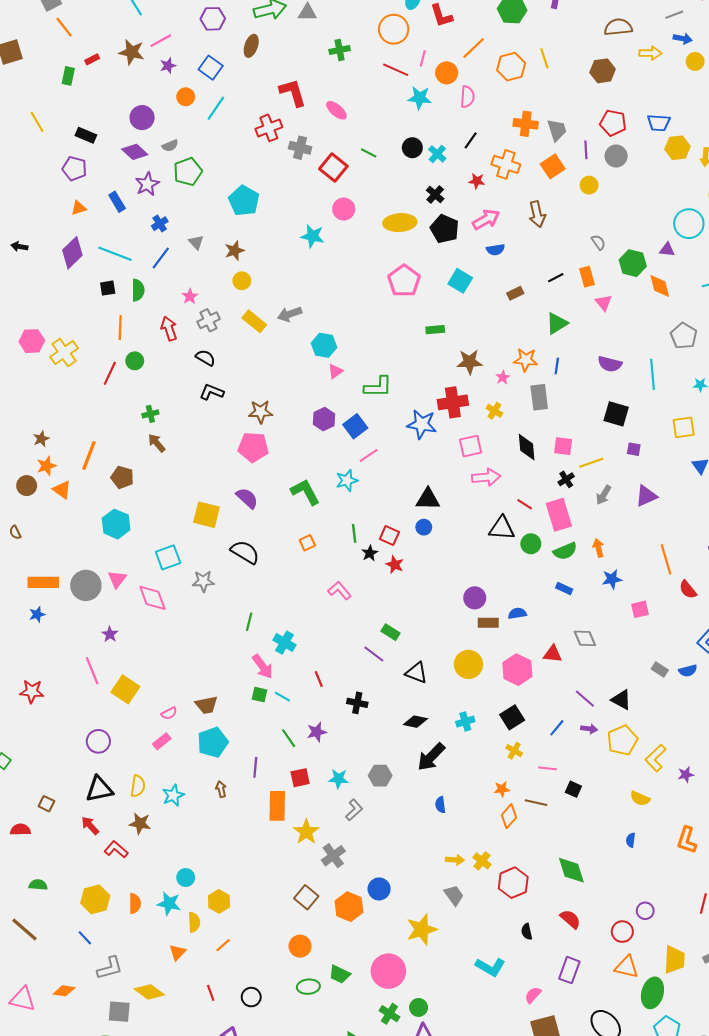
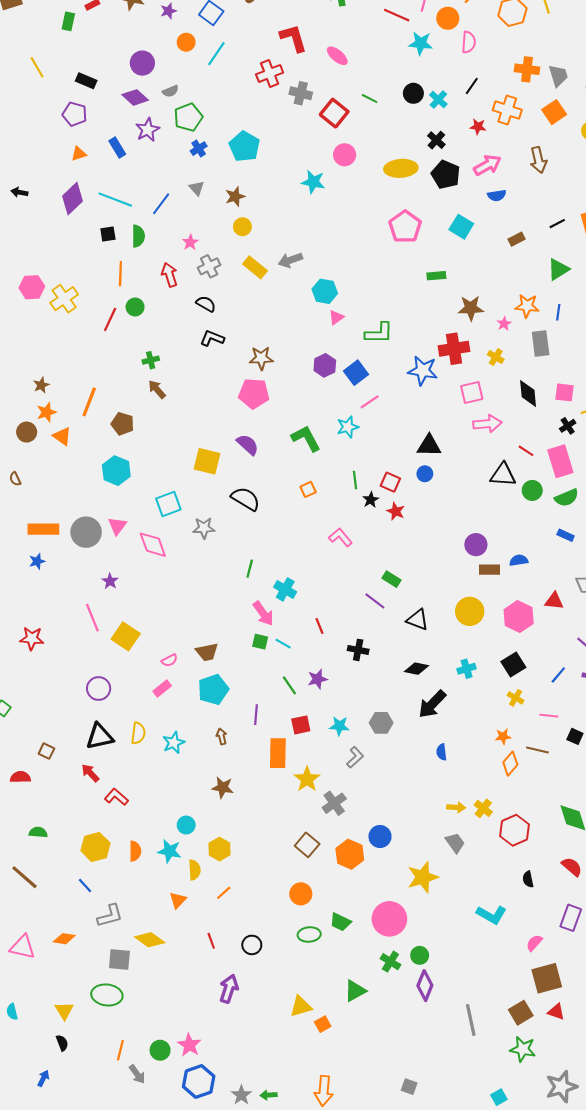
blue cross: (160, 224) -> (199, 149), moved
brown star: (140, 823) -> (223, 788), moved

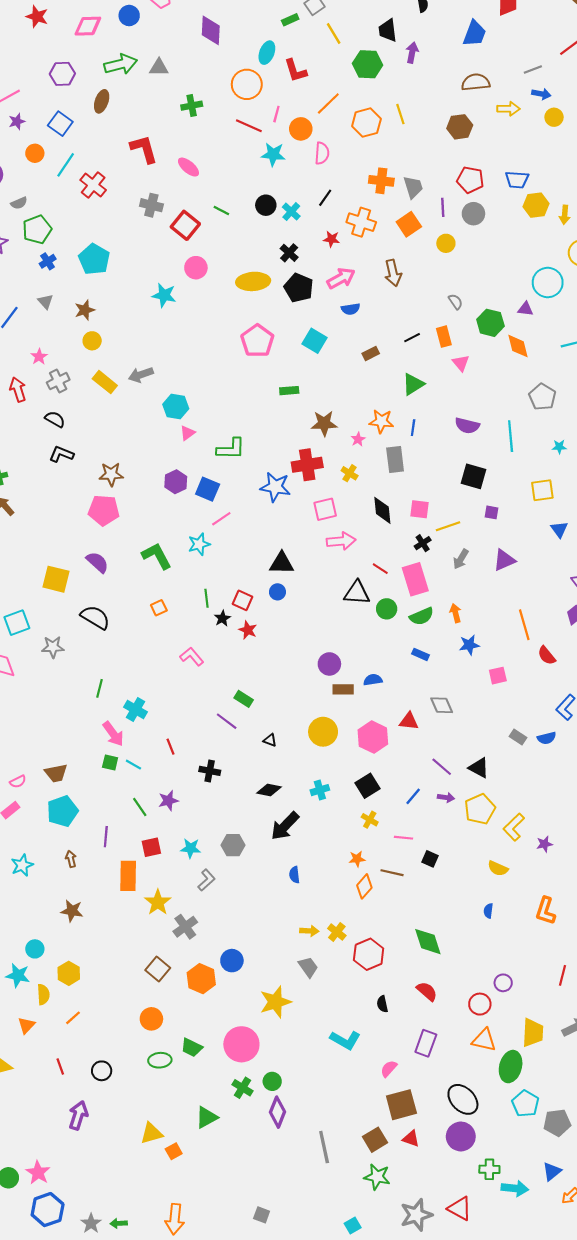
red cross: (270, 73) -> (93, 185), moved, turned -30
blue square: (356, 373) -> (208, 489), turned -30
black triangle: (418, 620) -> (270, 740), size x0.6

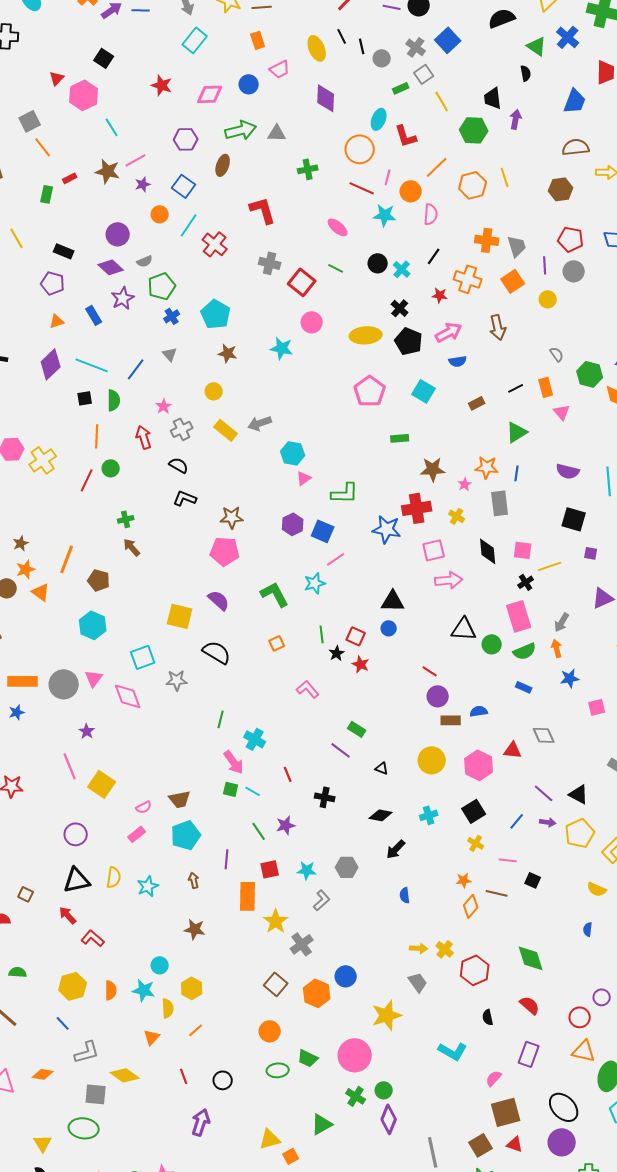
pink ellipse: (188, 167) -> (338, 227), moved
brown star: (85, 310) -> (228, 353), moved, turned 30
gray arrow: (461, 559) -> (562, 622), moved
red line: (380, 569) -> (430, 671), moved
black arrow: (285, 826) -> (396, 849), size x0.7

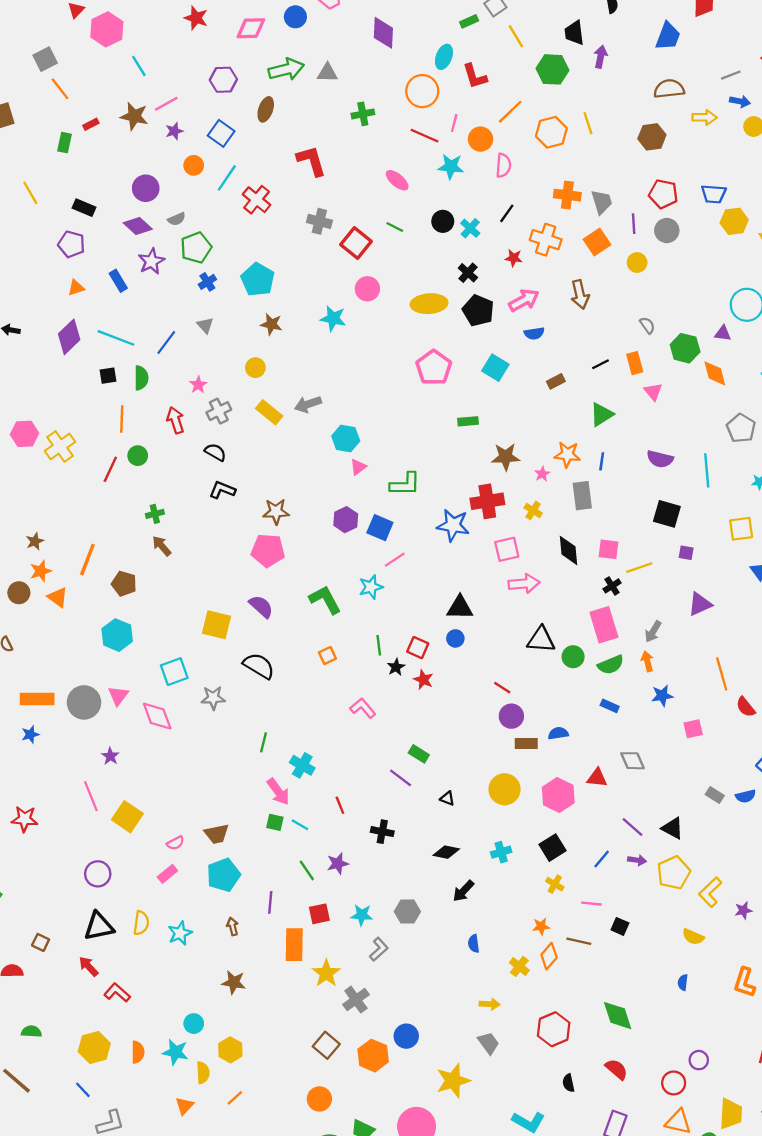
yellow cross: (445, 949) -> (519, 966), moved

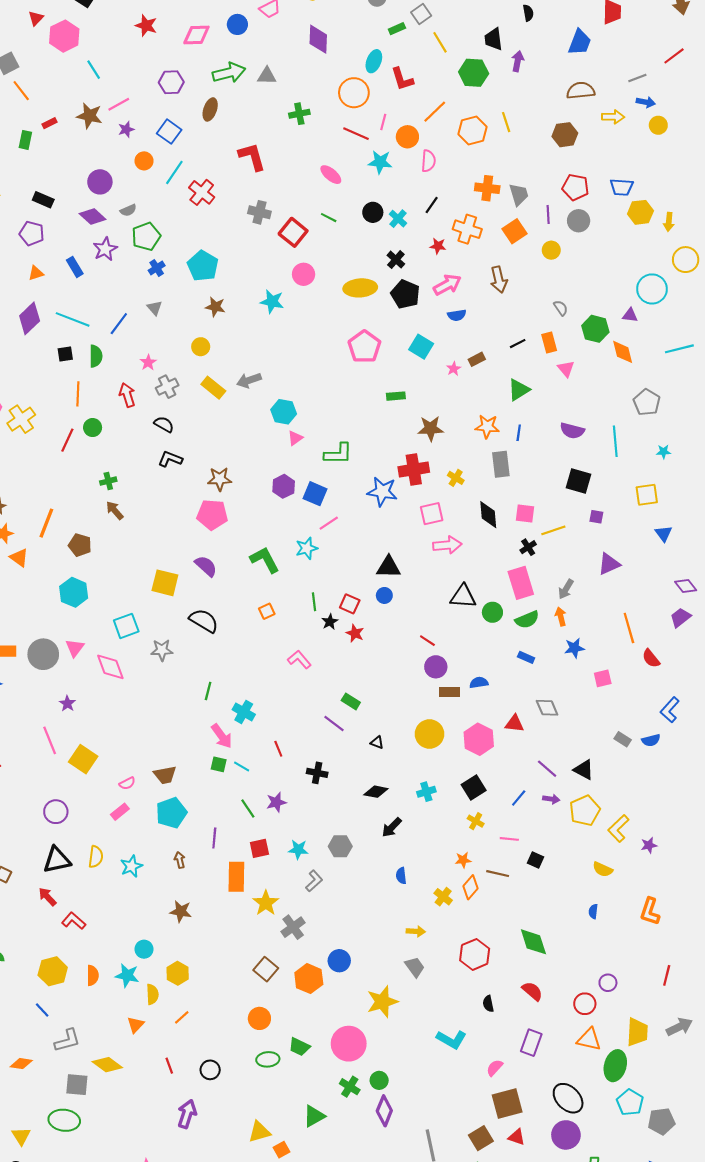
pink star: (542, 474) -> (454, 369), moved

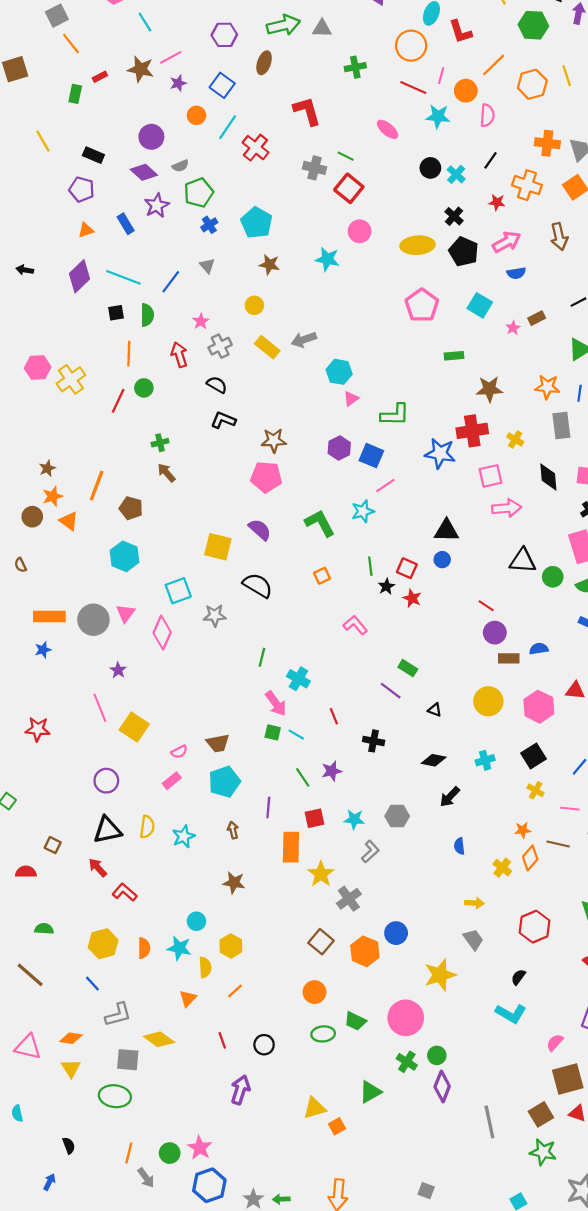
green line: (329, 218) -> (346, 156), moved
pink diamond: (110, 667) -> (162, 633), turned 44
black semicircle: (488, 1004) -> (518, 977), moved, turned 49
yellow triangle: (21, 1136) -> (71, 1068), moved

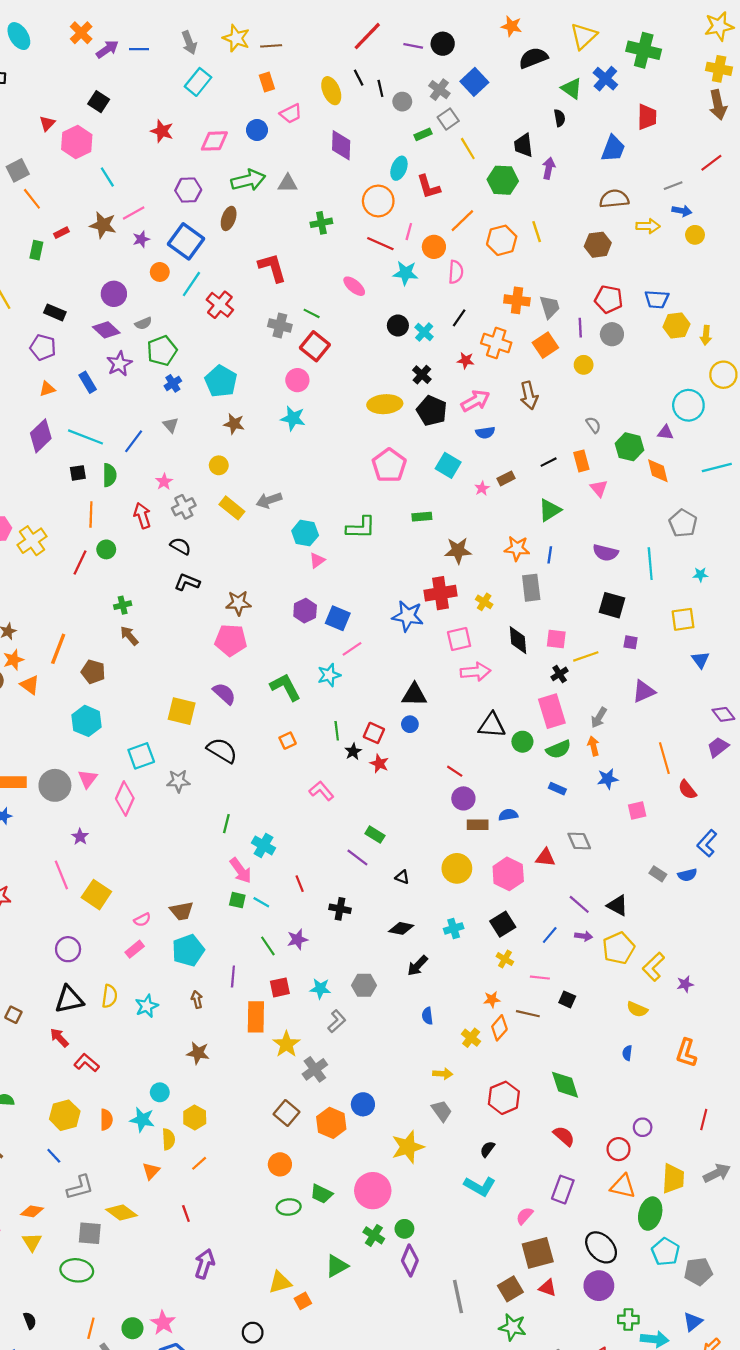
blue square: (222, 85) -> (186, 241), size x1.4
pink circle: (360, 231) -> (297, 380), moved
green L-shape: (395, 415) -> (361, 528), moved
black circle: (264, 1045) -> (253, 1333), moved

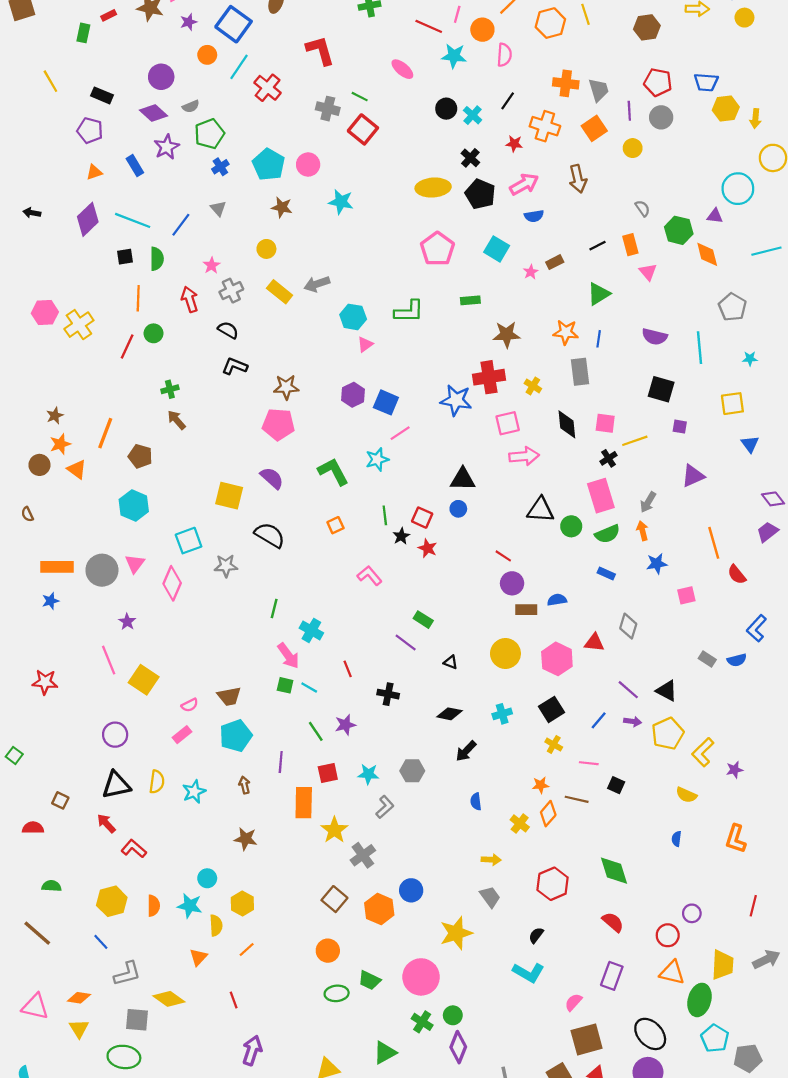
pink circle: (297, 380) -> (308, 165), moved
gray diamond: (579, 841) -> (628, 626), turned 40

